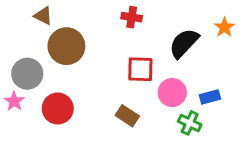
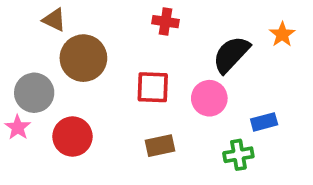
red square: (140, 69) -> (153, 87), moved
pink circle: (172, 93) -> (209, 98), moved
brown rectangle: (127, 116) -> (160, 146), turned -45
green cross: (190, 123) -> (238, 155), turned -35

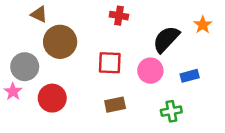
blue rectangle: (264, 122) -> (190, 76), moved

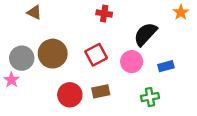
orange star: (203, 25) -> (181, 12), moved
brown circle: (60, 42) -> (53, 54), moved
red square: (110, 63) -> (96, 55), turned -30
red circle: (52, 98) -> (70, 95), moved

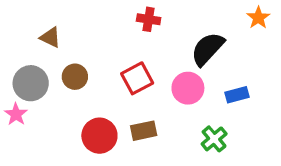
brown triangle: (34, 12) -> (50, 37), moved
brown circle: (53, 54) -> (75, 77), size x0.6
green cross: (150, 97) -> (214, 139), turned -30

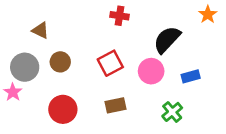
red circle: (99, 136) -> (63, 109), moved

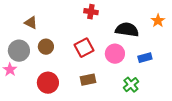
orange star: (208, 14) -> (158, 21), moved
black semicircle: (167, 40) -> (127, 30), turned 55

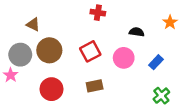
black semicircle: (127, 30) -> (137, 32), size x0.6
brown circle: (46, 47) -> (49, 50), size x1.5
blue rectangle: (145, 58) -> (156, 62), turned -32
green cross: (131, 85) -> (161, 96), moved

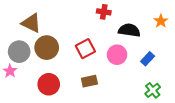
red cross: (98, 13) -> (104, 12), moved
brown triangle: (33, 24) -> (31, 23), size x1.5
black semicircle: (137, 32) -> (129, 30), size x1.5

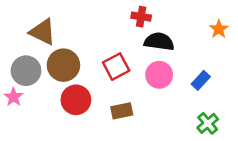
black semicircle: (129, 30) -> (159, 42), moved
red circle: (49, 84) -> (76, 100), moved

